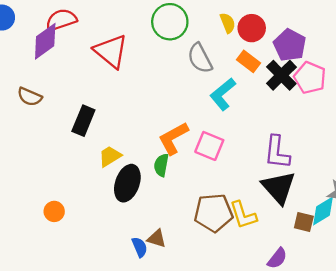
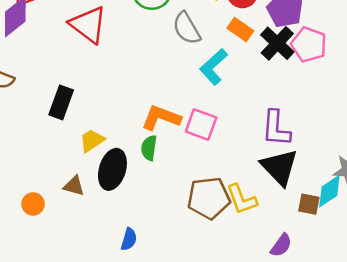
orange L-shape: (173, 138) -> (161, 118), turned 52
brown triangle: (157, 239) -> (74, 186), moved
blue semicircle: (140, 247) -> (129, 239), turned 42

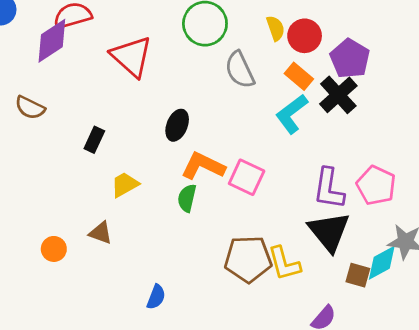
pink pentagon: (309, 45) -> (376, 185), moved
cyan L-shape: (214, 67) -> (292, 114), moved
black rectangle: (61, 102) -> (94, 140), size x0.7
black ellipse: (112, 169) -> (177, 125), moved, size x0.7

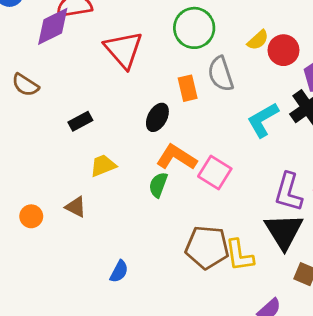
yellow semicircle: (276, 28) -> (258, 40), turned 60
orange rectangle: (299, 76) -> (188, 88), moved, turned 30
black rectangle: (94, 140) -> (80, 121), turned 30

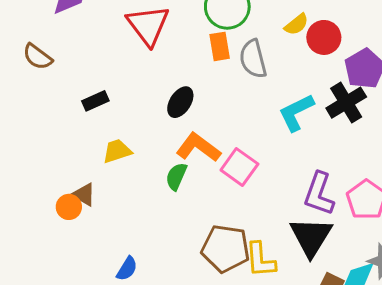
orange rectangle: (188, 88) -> (220, 46), moved
orange circle: (31, 216) -> (69, 207), moved

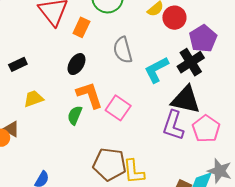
orange rectangle: (220, 46) -> (81, 27), moved, turned 36
gray semicircle: (253, 59) -> (123, 50), moved
orange L-shape: (198, 147) -> (90, 95), turned 36
black triangle: (311, 237) -> (186, 100), moved, turned -48

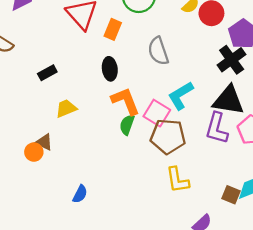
black ellipse: (76, 64) -> (110, 69), turned -35
cyan L-shape: (156, 70) -> (181, 96), moved
green semicircle: (75, 115) -> (127, 125), moved
brown pentagon: (110, 164) -> (168, 136), moved

